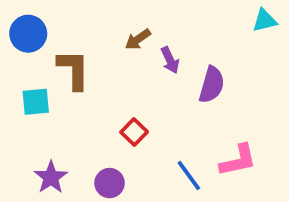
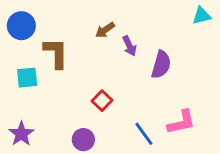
purple star: (51, 177) -> (21, 134), moved

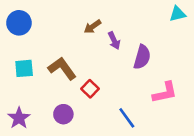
brown L-shape: (56, 53) -> (62, 68), moved, turned -36
pink L-shape: (181, 122) -> (165, 93), moved
purple circle: (83, 140) -> (63, 114), moved

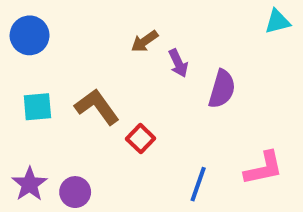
pink L-shape: (165, 93) -> (264, 168), moved
purple circle: (63, 114) -> (75, 192), moved
blue line: (127, 118) -> (198, 184), turned 55

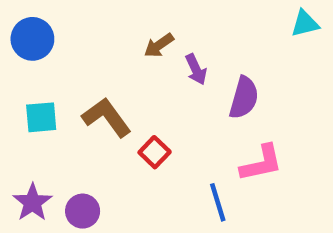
pink L-shape: (264, 168) -> (261, 163), moved
blue line: (198, 184) -> (218, 202), turned -36

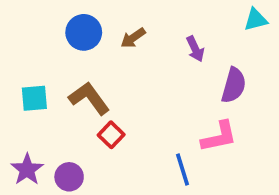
blue circle: (32, 39) -> (84, 32), moved
purple arrow: (196, 69) -> (195, 49), moved
purple semicircle: (244, 98) -> (234, 85), moved
red square: (155, 152) -> (111, 135), moved

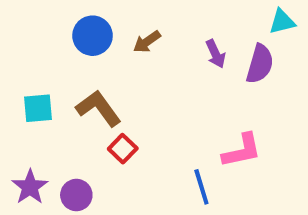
purple semicircle: (234, 85) -> (260, 64), moved

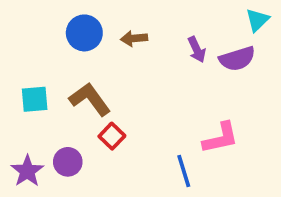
cyan triangle: (282, 22) -> (257, 20), turned -30
brown arrow: (147, 42) -> (134, 38), turned 30
purple semicircle: (260, 64) -> (237, 59), turned 57
purple circle: (76, 195) -> (68, 162), moved

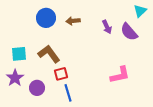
purple semicircle: (237, 59) -> (129, 32), turned 66
red square: (112, 136) -> (61, 74), turned 32
purple star: (27, 171) -> (15, 78), moved
blue line: (184, 171) -> (68, 93), moved

